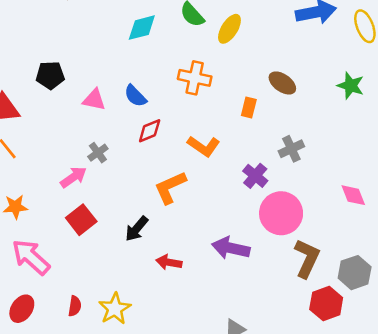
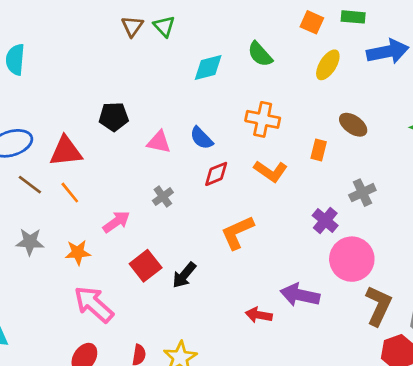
yellow ellipse: (229, 29) -> (328, 65), moved
orange L-shape: (204, 146) -> (271, 171), moved
pink arrow: (73, 177) -> (116, 222), moved
black arrow: (137, 229) -> (184, 275), moved
red arrow: (169, 262) -> (259, 315), moved

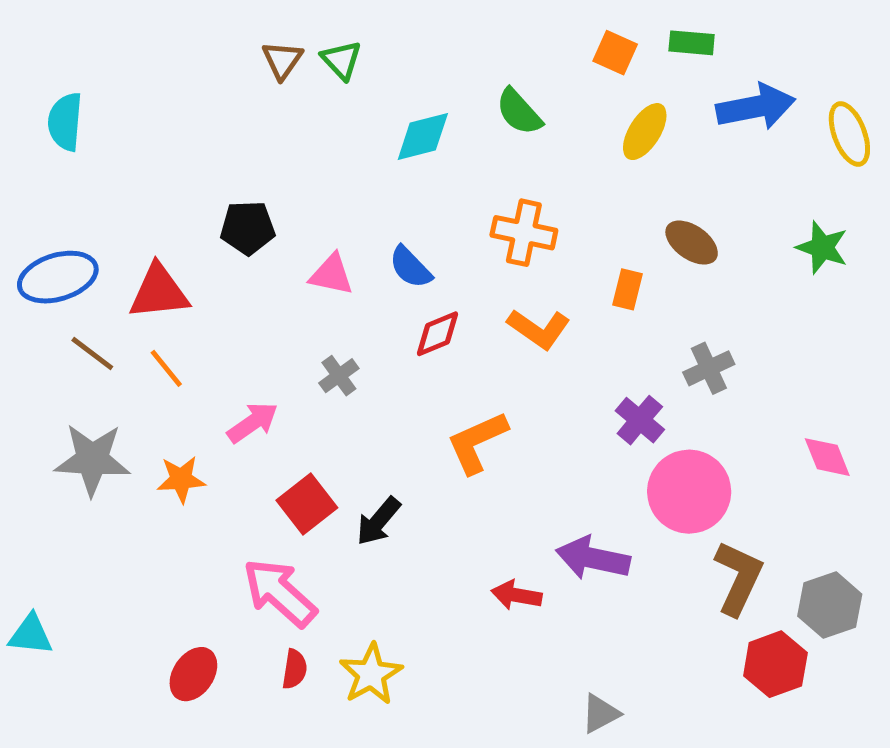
gray star: (30, 242) -> (92, 460), size x1.4
pink arrow: (94, 304) -> (280, 593), moved

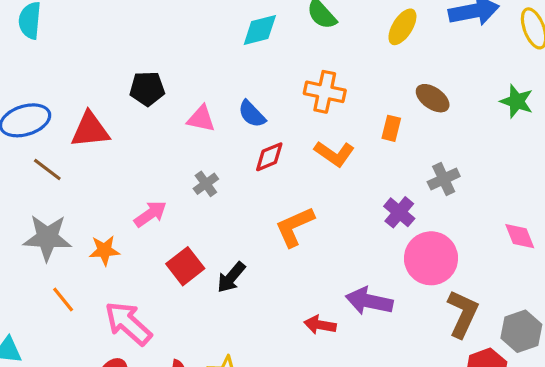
orange line: (166, 368) -> (63, 300), moved
pink arrow: (280, 593) -> (128, 323), moved

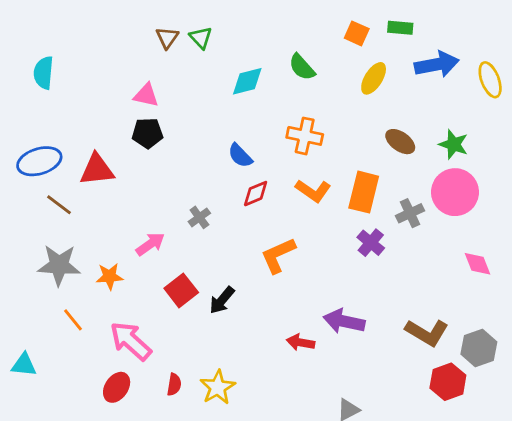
green star: (517, 101) -> (454, 144), moved
pink triangle: (201, 119) -> (146, 95), moved
orange rectangle: (391, 128) -> (364, 192), moved, size x1.8
pink circle: (431, 258) -> (455, 192), moved
brown L-shape: (463, 314) -> (427, 333), turned 96

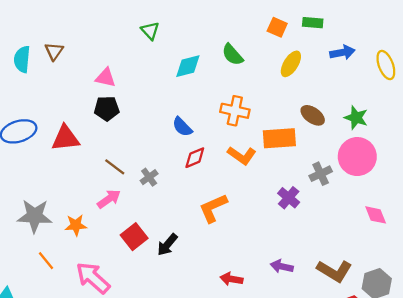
brown triangle: (167, 38) -> (54, 51), moved
blue arrow: (437, 64) -> (342, 52), size x0.7
orange rectangle: (364, 192) -> (279, 138), moved, turned 72
brown line: (59, 205) -> (115, 167), moved
purple arrow: (344, 321) -> (282, 266), moved, size x0.7

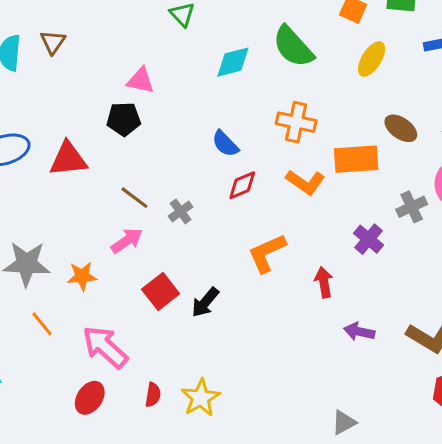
green semicircle: (233, 55) -> (293, 47), size x1.4
pink triangle: (106, 78) -> (141, 81), moved
red arrow: (231, 279) -> (324, 282), moved, turned 70

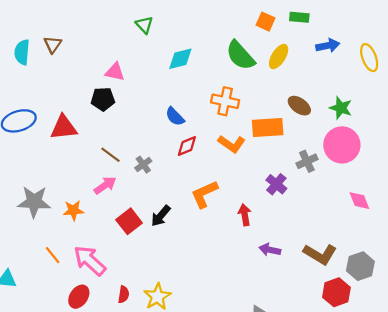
green semicircle: (293, 47) -> (240, 55), moved
black arrow: (205, 302) -> (161, 216), moved
orange line: (42, 324) -> (53, 255), moved

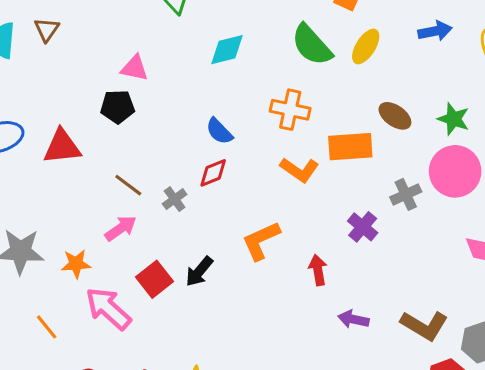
red diamond: (187, 146) -> (213, 173), moved
pink arrow: (90, 261) -> (108, 308), moved

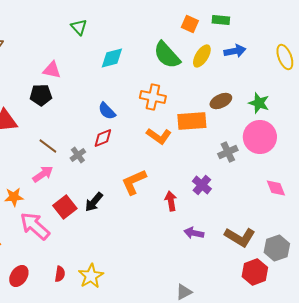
blue arrow: (435, 31) -> (235, 51), moved
brown ellipse: (395, 116) -> (221, 101), turned -60
purple cross: (363, 227) -> (202, 185), moved

